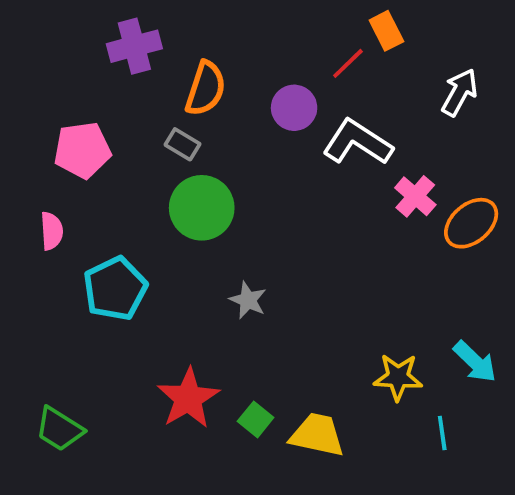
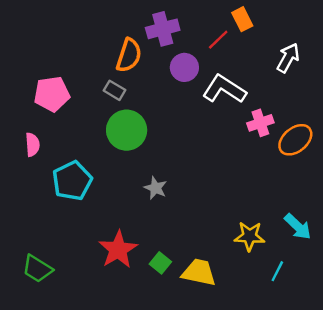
purple cross: (134, 46) -> (163, 29), moved
pink cross: (415, 196) -> (260, 123), turned 30
cyan line: (442, 433) -> (277, 271), turned 35

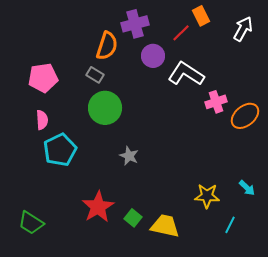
white arrow: (288, 58) -> (243, 29), moved
pink semicircle: (32, 145) -> (42, 120), moved
cyan arrow: (298, 227) -> (247, 188), size x0.7

